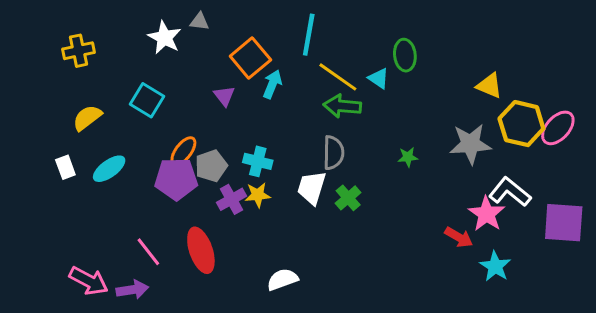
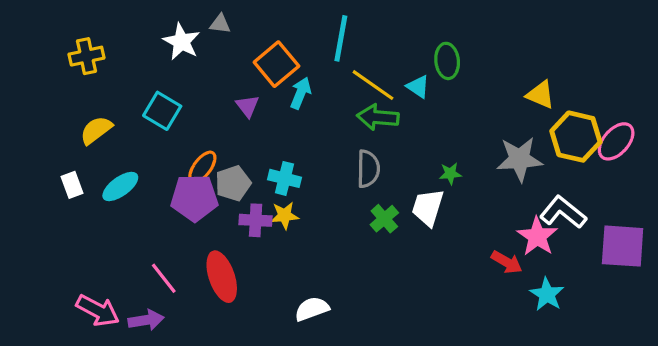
white trapezoid: (312, 188) -> (428, 207), moved
purple cross: (232, 199) -> (256, 220), turned 32

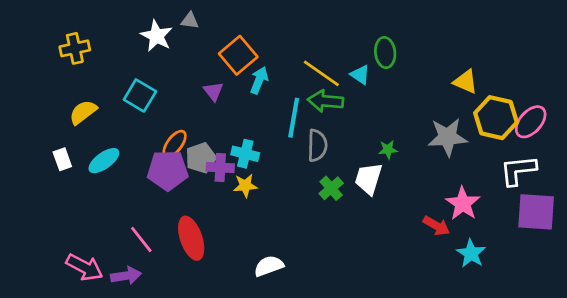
cyan line: (341, 38) -> (294, 118), moved
white L-shape: (563, 212) -> (518, 170), moved, turned -45
purple cross: (256, 220) -> (220, 168), moved

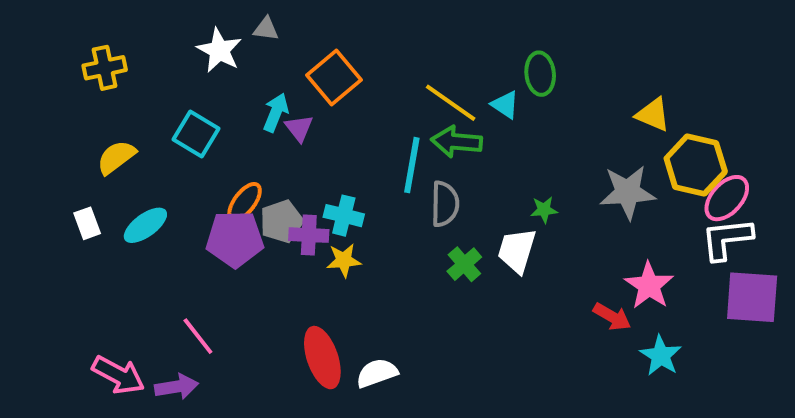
cyan arrow: (259, 80) -> (276, 113), moved
pink ellipse: (531, 122) -> (727, 198), moved
red ellipse: (191, 238) -> (322, 358), moved

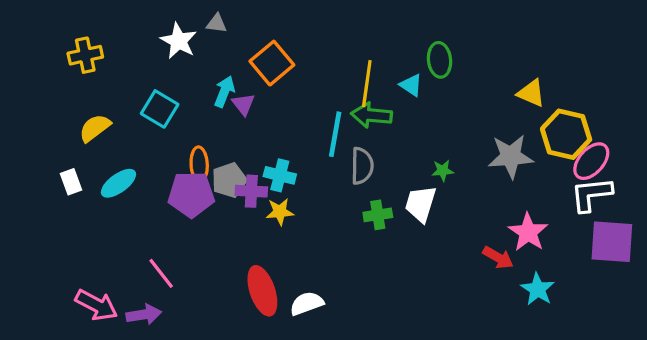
yellow line: (451, 103) -> (367, 84), turned 63
orange ellipse: (245, 202) -> (199, 164), turned -40
green cross: (464, 264) -> (378, 215), turned 32

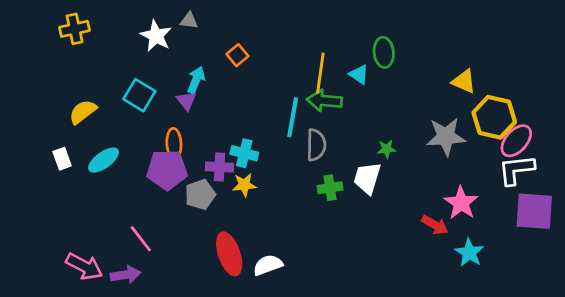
yellow cross: (85, 55) -> (75, 29), moved
orange square: (272, 63) -> (237, 55), size x0.6
purple triangle: (243, 104) -> (186, 101), moved
gray pentagon: (229, 180) -> (200, 195), moved

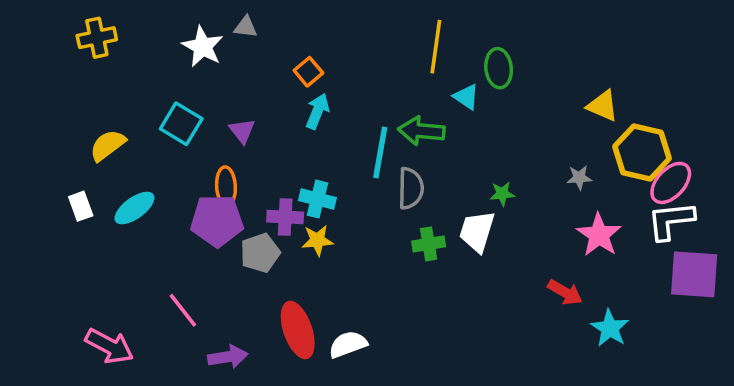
yellow line: (320, 73) -> (436, 47), moved
cyan arrow: (196, 80) -> (317, 111), moved
gray star: (446, 137) -> (579, 178), size x0.5
pink star: (461, 203) -> (599, 235), moved
purple arrow: (126, 275) -> (228, 357), moved

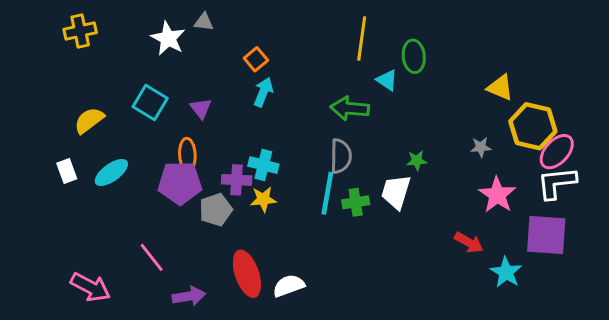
cyan line: (380, 152) -> (327, 193), moved
purple square: (694, 274) -> (546, 235), moved

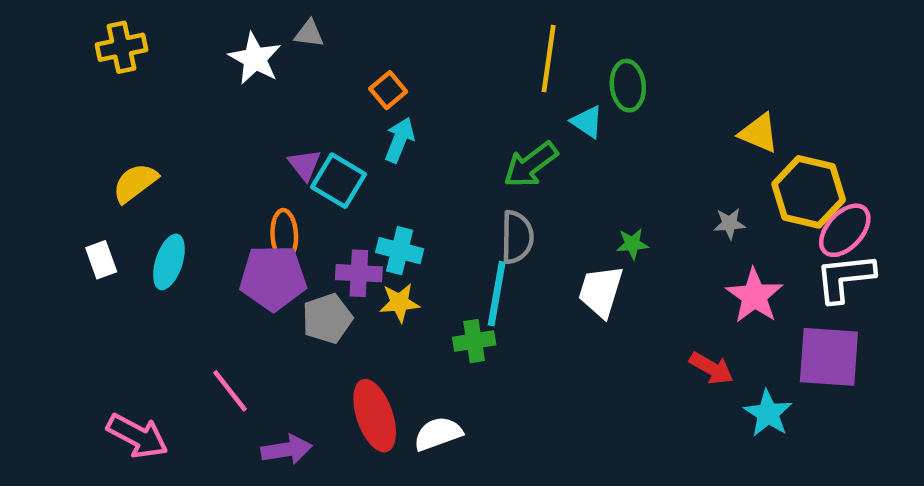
cyan square: (150, 102) -> (339, 181), moved
green arrow: (350, 108) -> (531, 165), turned -42
cyan ellipse: (111, 172) -> (169, 262), turned -36
green cross: (356, 202) -> (474, 341), moved

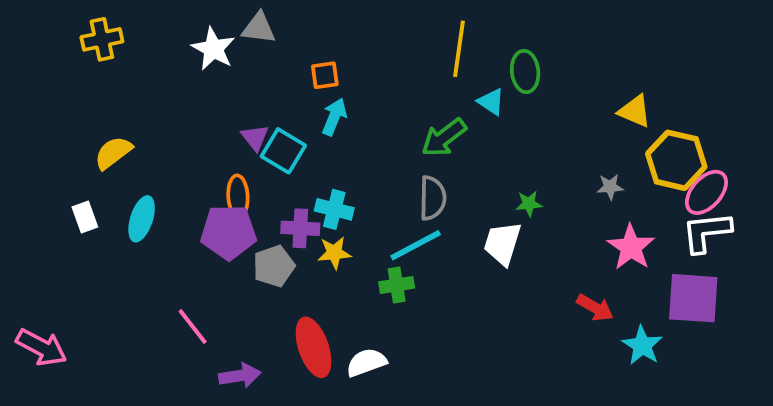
gray triangle: (309, 34) -> (259, 28), size x1.4
orange square: (388, 90) -> (325, 75), turned 32
cyan line: (497, 294) -> (416, 245), turned 52
pink arrow: (137, 436) -> (41, 347), moved

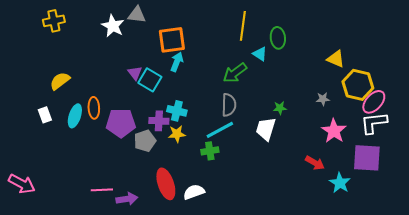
orange square: (325, 75) -> (172, 40), size x1.8
orange ellipse: (238, 196) -> (94, 108), moved
pink line: (193, 327) -> (102, 190), moved, turned -55

